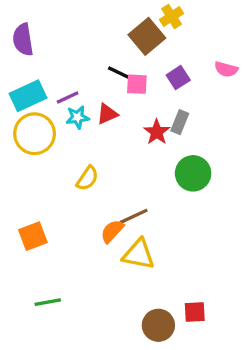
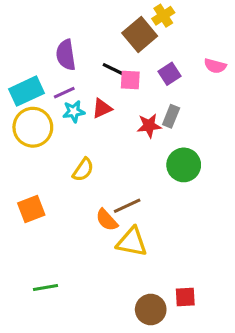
purple semicircle: (23, 40) -> (66, 55), moved
red star: (157, 132) -> (149, 126), turned 30
orange semicircle: (112, 231) -> (107, 220), turned -85
orange square: (33, 236) -> (31, 209), moved

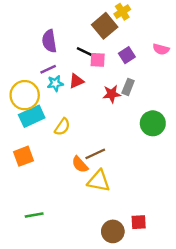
cyan rectangle: (27, 91) -> (32, 116), moved
green circle: (184, 165) -> (153, 123), moved

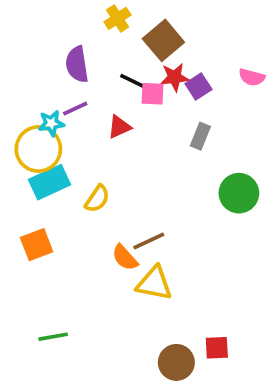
yellow cross: (122, 12) -> (117, 18), moved
cyan star: (55, 83) -> (51, 123), moved
red star: (112, 94) -> (175, 77), moved

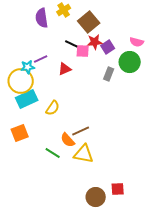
purple semicircle: (77, 64) -> (42, 18), moved
green circle: (239, 193) -> (130, 62), moved
green line: (53, 337) -> (53, 153), moved, turned 42

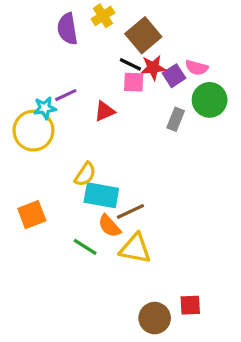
pink semicircle: (137, 42) -> (197, 68), moved
black line: (72, 44) -> (130, 64), moved
cyan rectangle: (27, 99) -> (101, 195), moved, turned 35

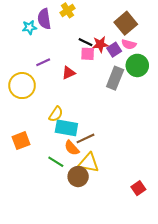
brown square: (143, 35) -> (126, 23), moved
cyan star: (45, 108) -> (29, 27), moved
gray rectangle: (176, 119) -> (115, 78), size x1.5
red square: (190, 305) -> (138, 188), moved, turned -32
brown circle: (155, 318) -> (78, 177), moved

